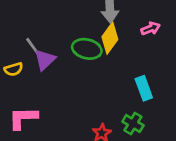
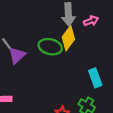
pink arrow: (151, 29) -> (91, 21), moved

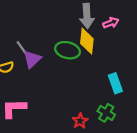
yellow diamond: (68, 38) -> (87, 41), turned -30

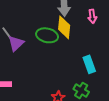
pink arrow: (111, 23) -> (92, 16), moved, turned 104

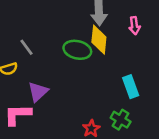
purple triangle: (16, 43) -> (38, 92), moved

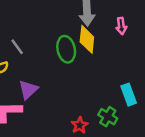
green ellipse: (77, 50) -> (66, 49), turned 65
cyan rectangle: (131, 87) -> (129, 95), moved

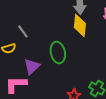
green ellipse: (66, 49) -> (58, 52), moved

